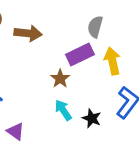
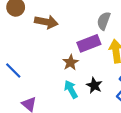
black star: (92, 118) -> (94, 85), moved

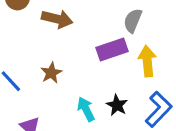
brown star: (70, 62) -> (51, 73), moved

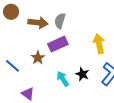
gray semicircle: (133, 21) -> (60, 21), moved
purple rectangle: (112, 49) -> (58, 44), moved

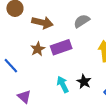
gray semicircle: (60, 21) -> (82, 21), moved, turned 35
brown star: (38, 58) -> (38, 49), moved

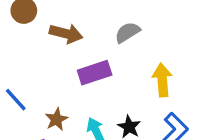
brown star: (38, 49) -> (56, 119), moved

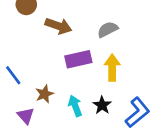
yellow arrow: (162, 80) -> (112, 68), moved

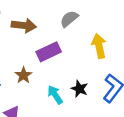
yellow arrow: (112, 68) -> (99, 46), moved
brown star: (44, 94) -> (23, 75), moved

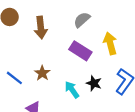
brown arrow: (24, 26) -> (41, 28), turned 80
purple rectangle: (49, 52) -> (80, 51), moved, turned 60

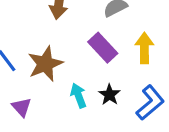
brown star: (42, 73) -> (45, 64), size x1.6

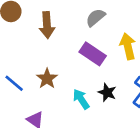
brown star: (45, 64) -> (47, 79), size x0.7

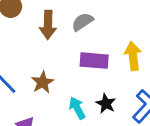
gray semicircle: (96, 18) -> (82, 22), moved
purple rectangle: (93, 54) -> (94, 61), turned -35

